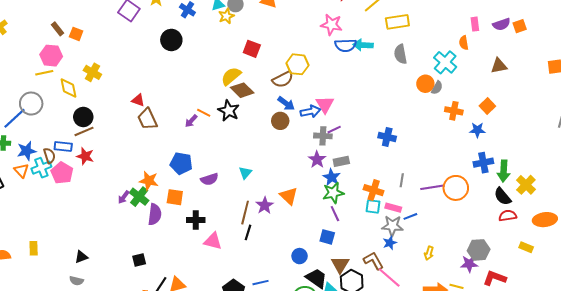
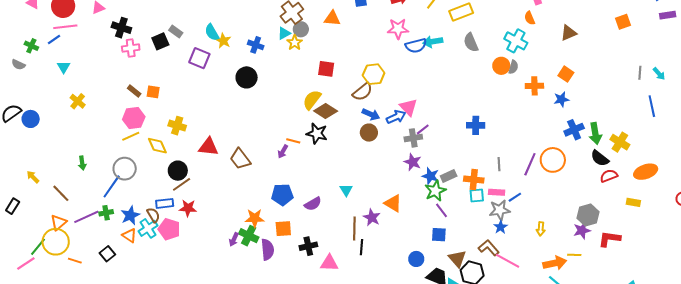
red triangle: (138, 100) -> (208, 147), moved, size x1.5
gray rectangle: (341, 161) -> (449, 176), moved
purple line: (432, 187) -> (530, 164), turned -45

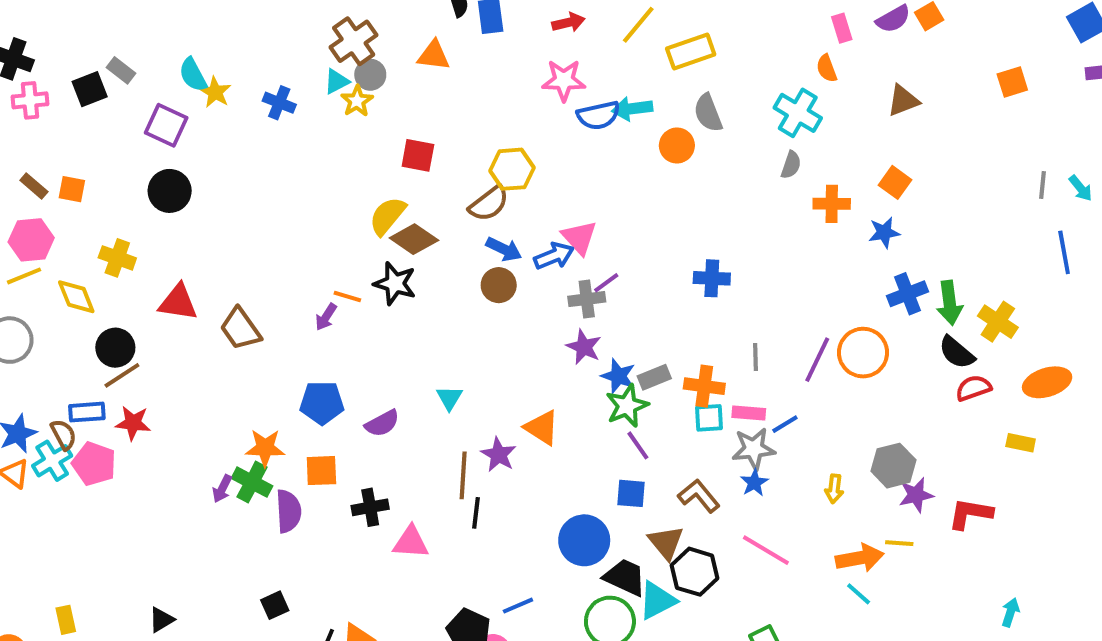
orange circle: (501, 66) -> (677, 146), moved
black circle: (247, 77) -> (170, 191), moved
gray hexagon: (588, 215) -> (893, 466), moved
brown L-shape: (489, 248) -> (699, 496), moved
blue circle: (416, 259) -> (584, 540), size x1.6

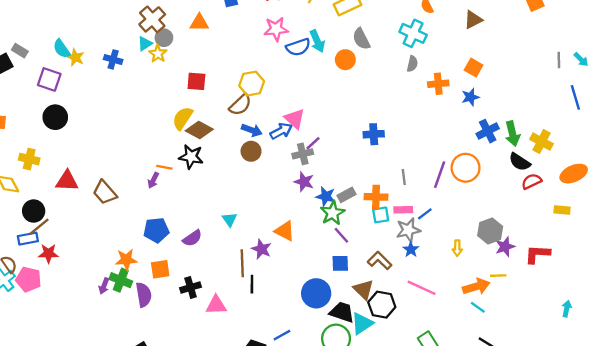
cyan arrow: (632, 109) -> (317, 41), turned -100
blue rectangle: (87, 412) -> (28, 239), moved

